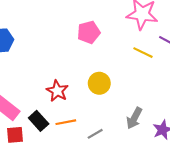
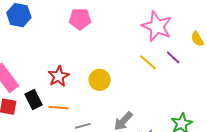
pink pentagon: (89, 32) -> (80, 19), moved

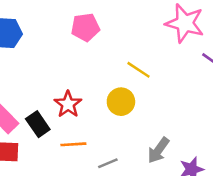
yellow line: (148, 62) -> (138, 70), moved
black rectangle: (34, 100) -> (38, 124), moved

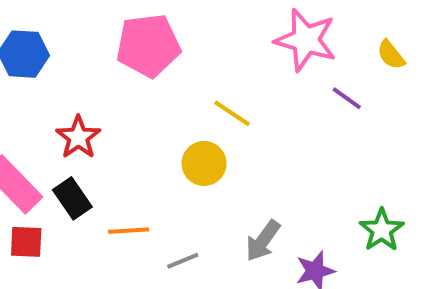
pink pentagon: (85, 27) -> (148, 45), size x1.4
red star: (68, 104) -> (78, 137), moved

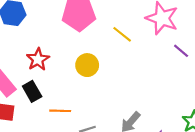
yellow line: (232, 113) -> (122, 34), moved
yellow circle: (204, 163) -> (87, 65), moved

